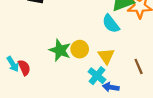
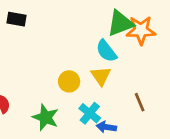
green star: (60, 50) -> (46, 117), moved
yellow triangle: (106, 56) -> (101, 76), moved

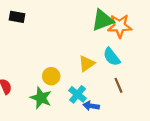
cyan semicircle: (106, 51) -> (112, 57), moved
yellow triangle: (101, 76) -> (87, 64), turned 30
yellow circle: (69, 81) -> (51, 76), moved

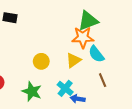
orange star: (120, 26) -> (83, 37), moved
yellow circle: (51, 76) -> (41, 61), moved

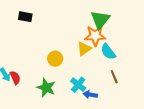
green triangle: (88, 21) -> (100, 20), turned -30
yellow triangle: (73, 60) -> (84, 49), moved

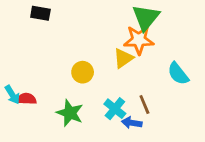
cyan semicircle: (108, 52) -> (178, 74), moved
brown line: (114, 77) -> (144, 105), moved
red semicircle: (15, 78) -> (26, 99), turned -64

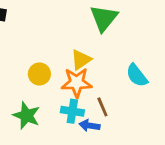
orange star: (139, 40) -> (77, 83), moved
cyan cross: (115, 109) -> (72, 111), turned -30

